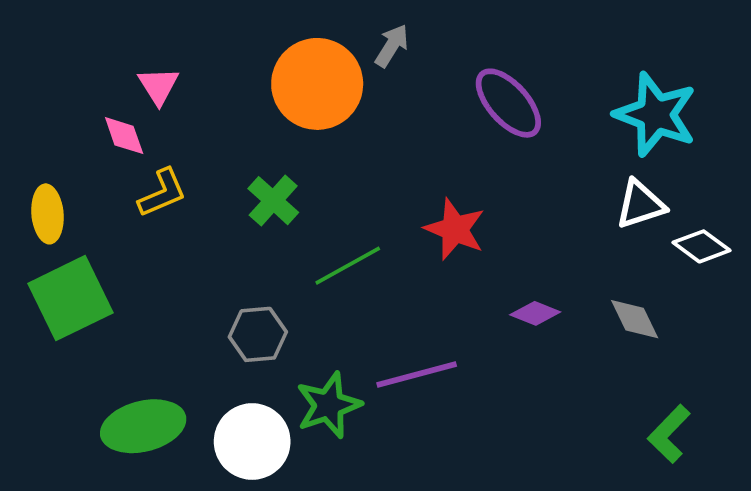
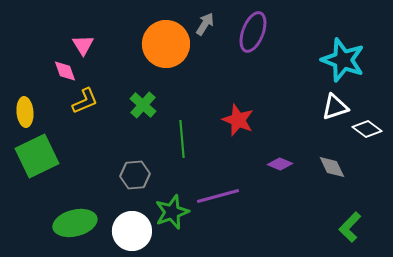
purple ellipse: (508, 103) -> (253, 32), moved, turned 63
green line: (348, 266) -> (182, 139), turned -66

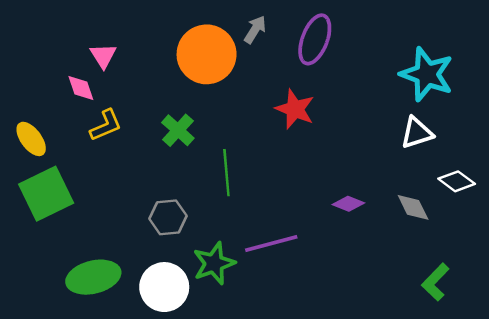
yellow ellipse: (25, 112) -> (31, 139), turned -32
red star: (238, 120) -> (295, 109), moved
white diamond: (367, 129) -> (457, 181), moved

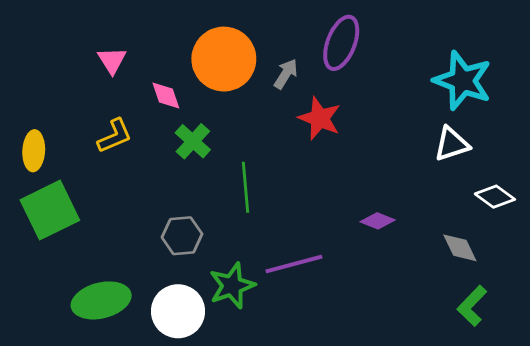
gray arrow: (255, 29) -> (286, 74), moved
pink diamond: (81, 88) -> (166, 95), moved
yellow ellipse: (31, 139) -> (34, 151), turned 40
gray diamond: (413, 207) -> (460, 248), moved

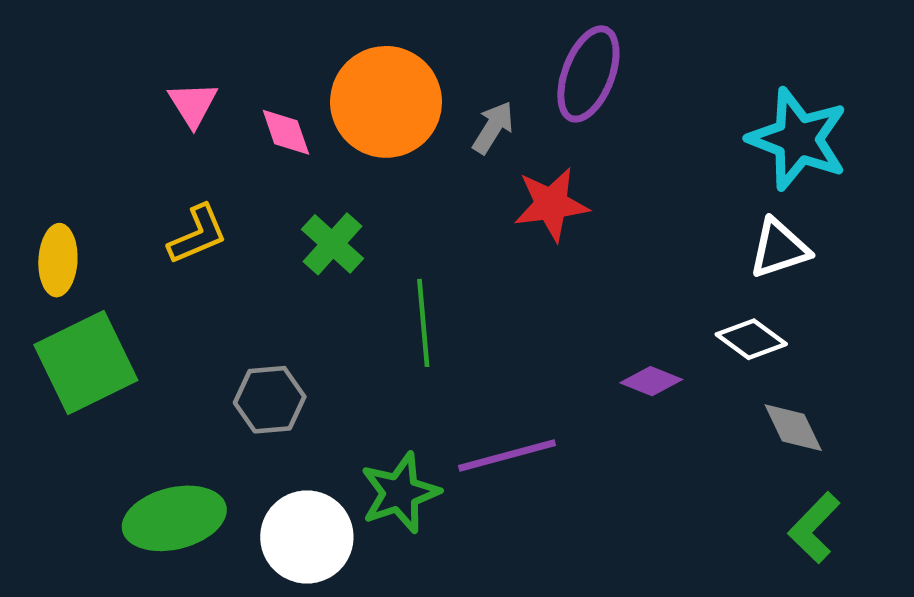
pink diamond: (166, 95) -> (286, 132), moved
red star: (320, 118) -> (551, 204), turned -30
white diamond: (495, 197) -> (751, 339), moved
gray hexagon: (182, 236) -> (270, 400), moved

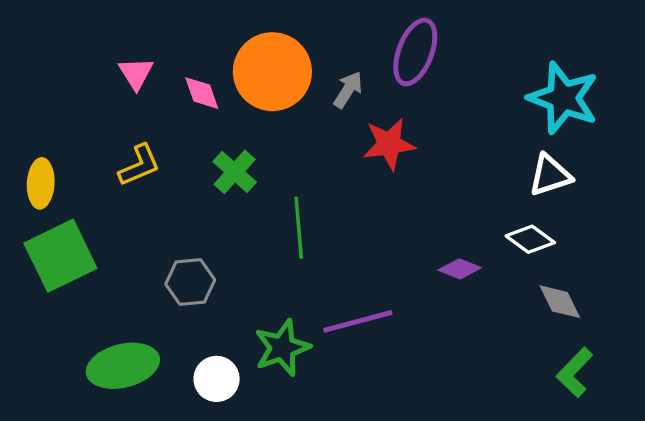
white circle: (307, 537) -> (217, 379), size x0.7

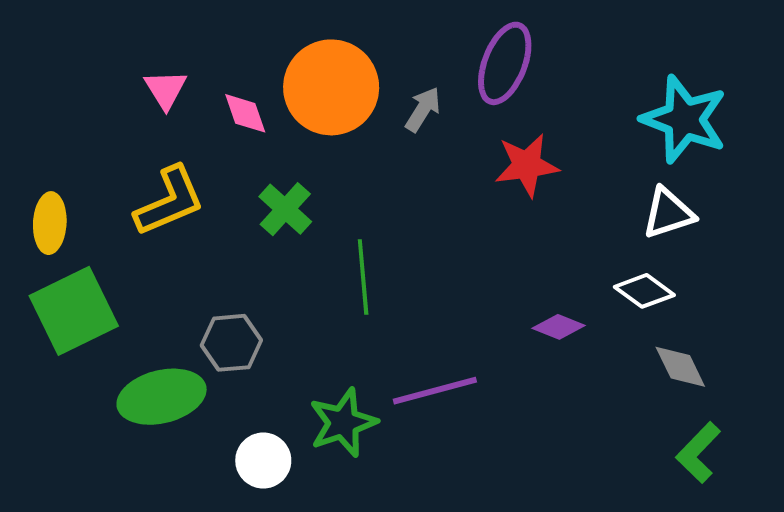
red star: (389, 144) -> (527, 165), moved
yellow L-shape: (139, 165) -> (170, 201), size x1.4
green ellipse: (123, 366) -> (162, 397), moved

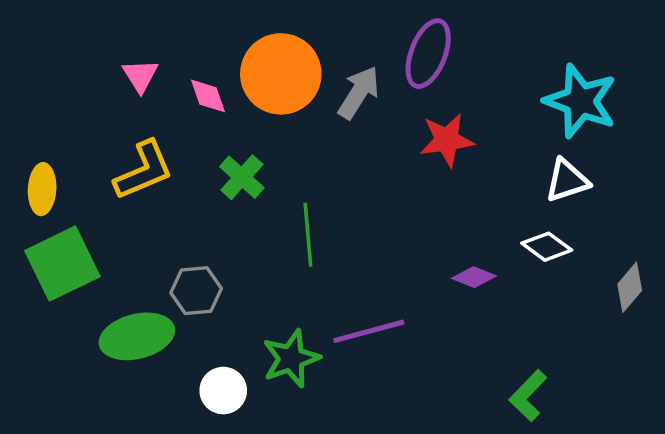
gray arrow: (423, 109) -> (359, 93), size x1.4
gray diamond: (680, 367) -> (630, 287), moved, turned 66
green L-shape: (698, 453) -> (528, 396), moved

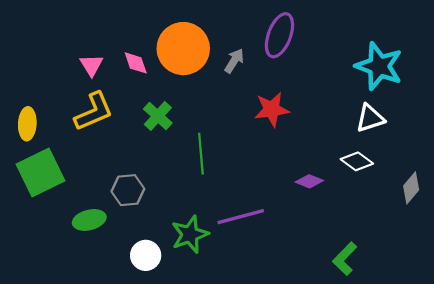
pink triangle: (140, 76) -> (91, 65), moved
gray arrow: (359, 93) -> (234, 61), size x0.7
red star: (447, 140) -> (272, 109), moved
green ellipse: (137, 336) -> (89, 220), size x0.7

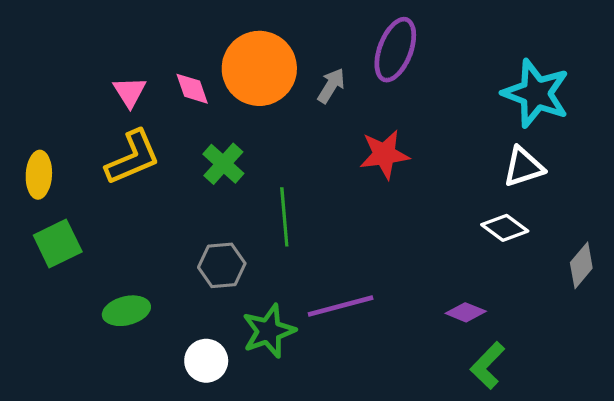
green square: (41, 172) -> (58, 243), size x0.7
purple diamond: (309, 181) -> (466, 312), moved
gray hexagon: (128, 190) -> (222, 265), moved

